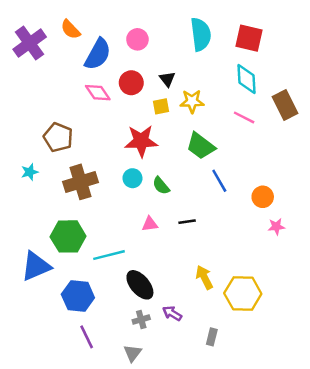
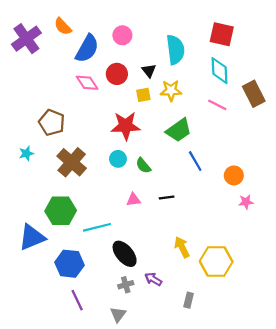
cyan semicircle: (201, 34) -> (175, 50), moved
green trapezoid: (201, 146) -> (179, 130), turned -72
brown cross: (80, 182) -> (72, 162), turned -32

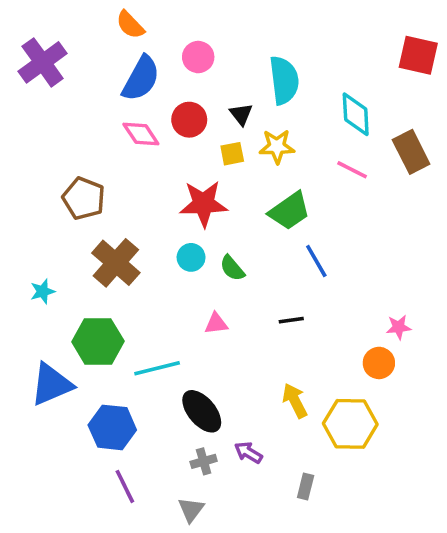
orange semicircle: (63, 26) -> (130, 25), moved
red square: (222, 34) -> (418, 55), moved
cyan star: (26, 153) -> (43, 291), moved
orange circle: (234, 175) -> (379, 363), moved
black line: (167, 198) -> (291, 320), moved

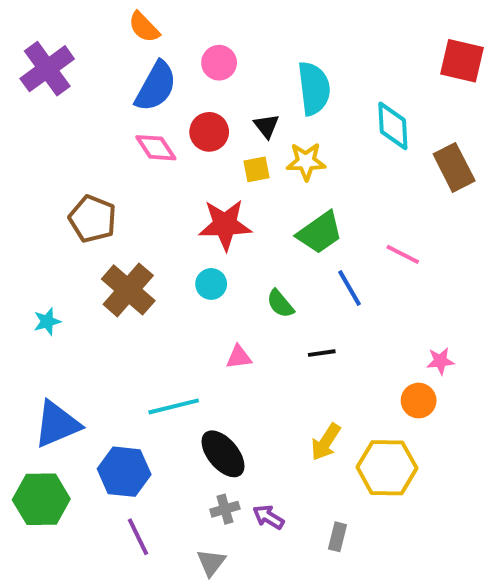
pink line: (352, 170) -> (403, 254), moved
green semicircle: (232, 268) -> (280, 304), moved
green hexagon: (98, 342) -> (41, 499), moved
yellow arrow: (295, 401) -> (326, 442), turned -120
purple arrow: (248, 452) -> (268, 517), moved

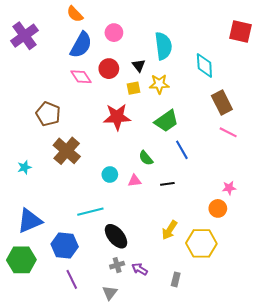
brown rectangle: (454, 167) -> (222, 103), moved
pink line: (403, 254) -> (228, 132), moved
cyan circle: (211, 284) -> (110, 175), moved
pink triangle: (239, 357) -> (135, 181), moved

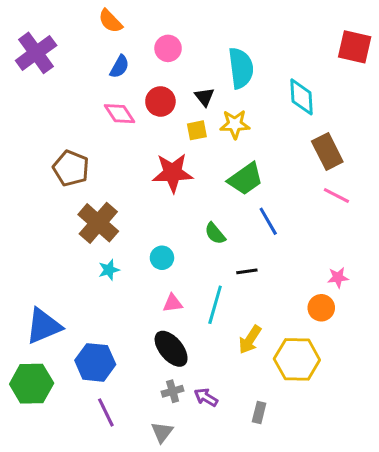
blue semicircle: (81, 45) -> (119, 67), size x0.6
cyan star: (24, 167) -> (109, 270), moved
pink triangle: (135, 181) -> (173, 303), moved
cyan line: (90, 212) -> (215, 305), moved, turned -60

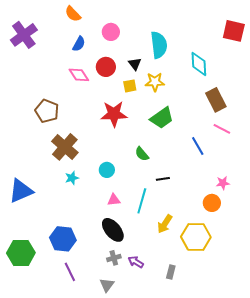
blue line: (268, 221) -> (198, 146), moved
blue triangle: (44, 326) -> (21, 191), moved

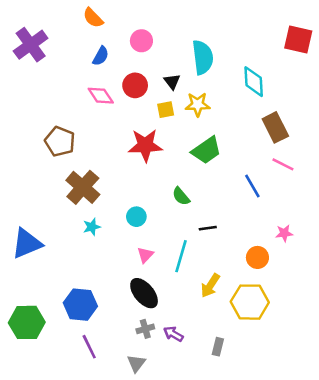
pink triangle: (114, 200) -> (145, 255), turned -40
orange circle: (212, 203) -> (257, 257), moved

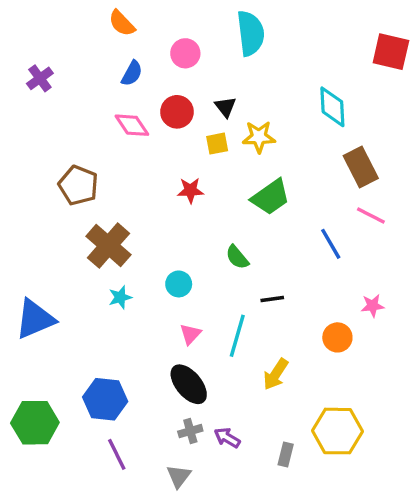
purple cross: (31, 45) -> (40, 78), moved, size x0.6
cyan semicircle: (203, 57) -> (251, 33), moved
red star: (145, 145) -> (190, 190), size x0.6
yellow hexagon: (250, 302) -> (337, 431), moved

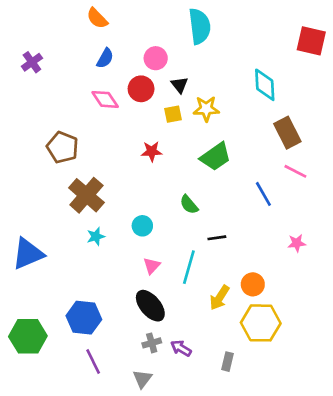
pink circle: (185, 53) -> (156, 58), moved
orange circle: (337, 337) -> (253, 284), moved
yellow hexagon: (337, 431) -> (261, 323), moved

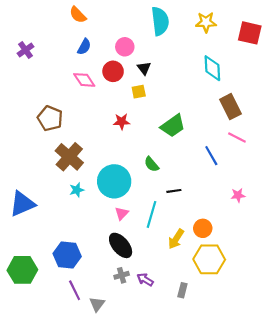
yellow star: (206, 109) -> (206, 22), moved
cyan circle: (142, 226) -> (114, 181), size x2.0
gray triangle: (142, 379) -> (97, 304), moved

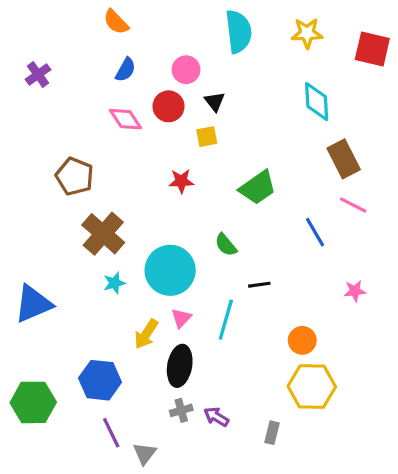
yellow arrow: (176, 239) -> (146, 334), moved
black ellipse: (121, 245) -> (180, 366), turned 50

